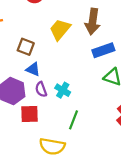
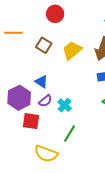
brown square: (26, 47) -> (44, 45), moved
purple semicircle: (41, 89) -> (45, 101), turned -120

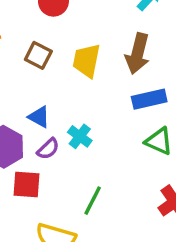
yellow trapezoid: (72, 50) -> (87, 61), turned -35
cyan cross: (65, 105) -> (80, 136), moved

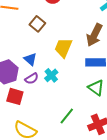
yellow trapezoid: (87, 61) -> (63, 48), moved
green line: (93, 201) -> (67, 116), moved

